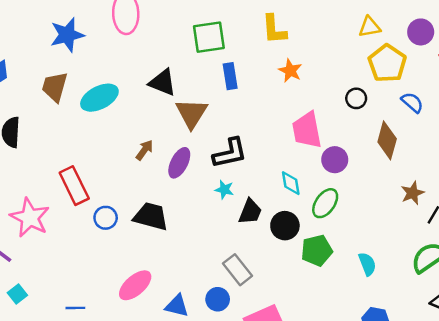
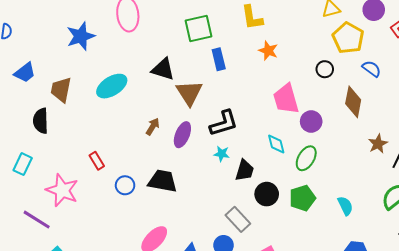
brown trapezoid: (55, 87) -> (61, 90), moved
red rectangle: (74, 186) -> (97, 161), size x0.6
black circle: (285, 226) -> (267, 194), moved

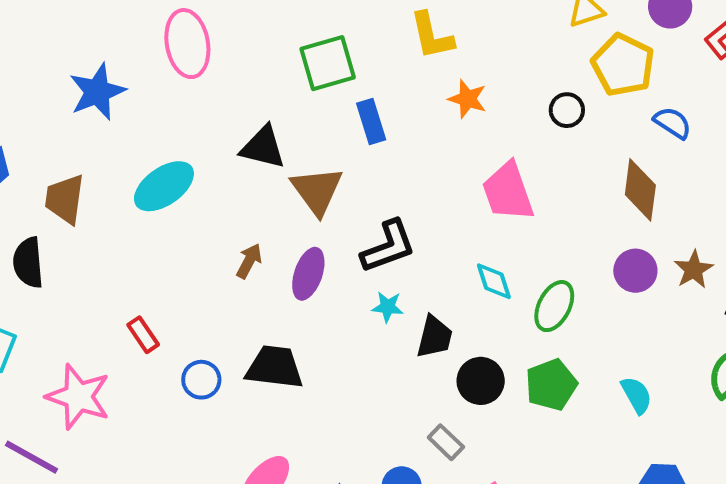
black circle: (325, 69) -> (567, 110), moved
purple circle: (311, 121) -> (635, 271), moved
gray rectangle: (238, 219) -> (446, 442), moved, size x0.7

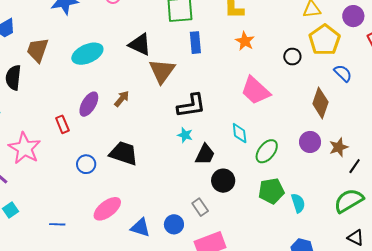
pink trapezoid: (508, 192) -> (255, 91), turned -40
purple ellipse: (308, 274) -> (89, 104), moved
blue circle: (201, 380) -> (86, 164), moved
green pentagon: (551, 385) -> (271, 191), moved

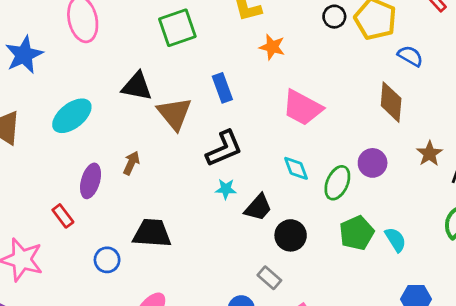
blue rectangle: (195, 43) -> (222, 88), moved
black circle: (292, 57) -> (334, 17), moved
purple circle: (310, 142) -> (373, 163), moved
black trapezoid: (205, 154) -> (258, 207), turned 30

